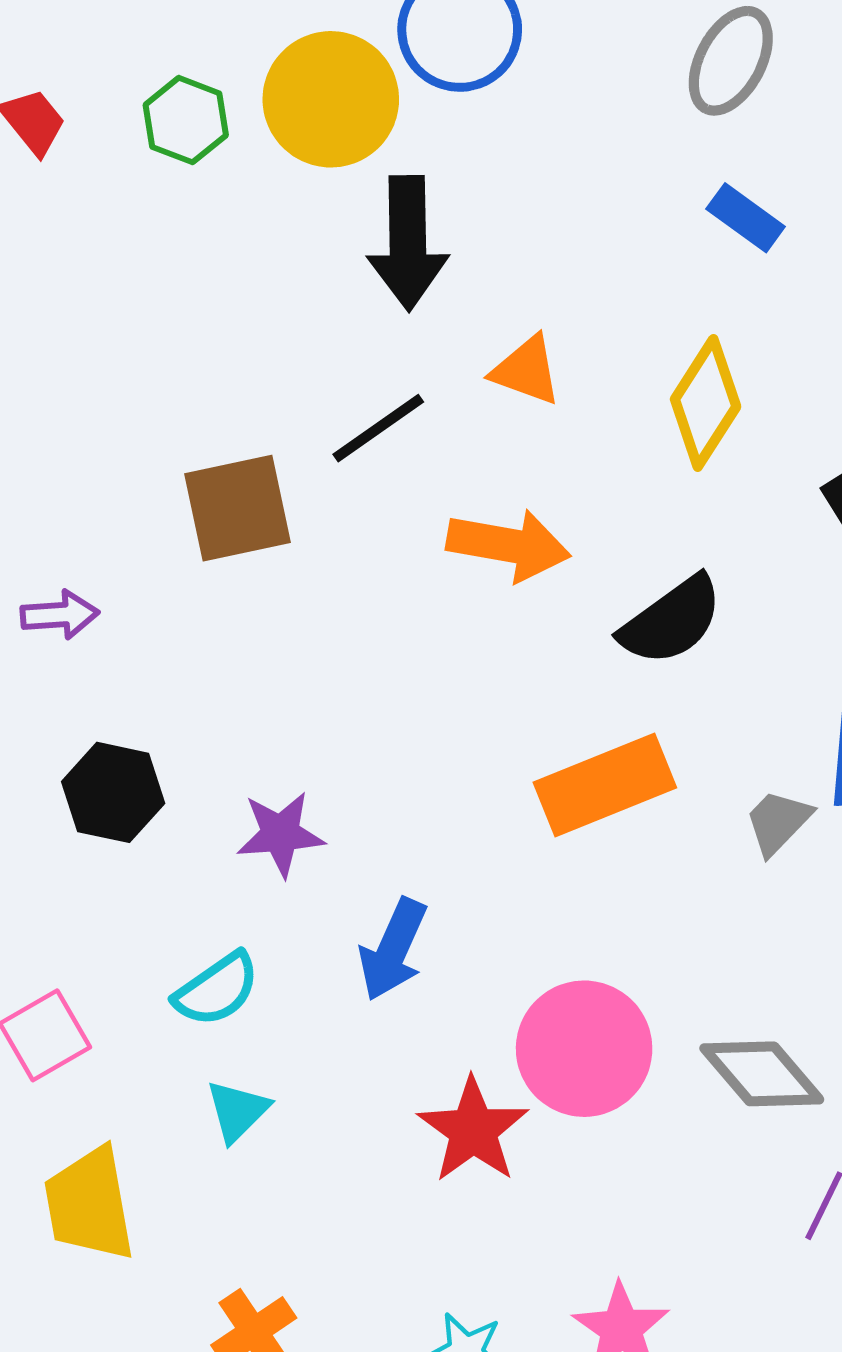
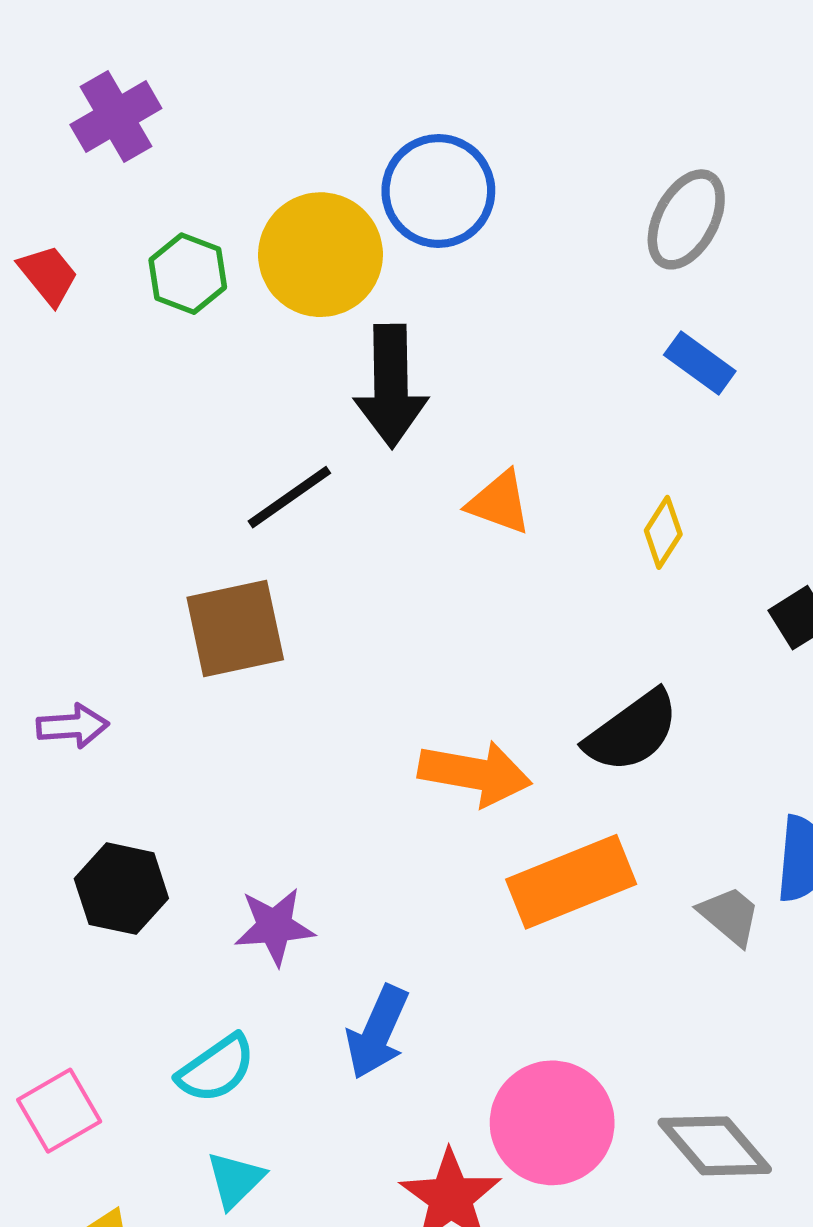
yellow diamond: (706, 403) -> (663, 532), size x0.6
black line: (378, 428) -> (289, 497), moved
orange arrow: (509, 545) -> (475, 773), moved
gray trapezoid: (778, 822) -> (730, 916), turned 86

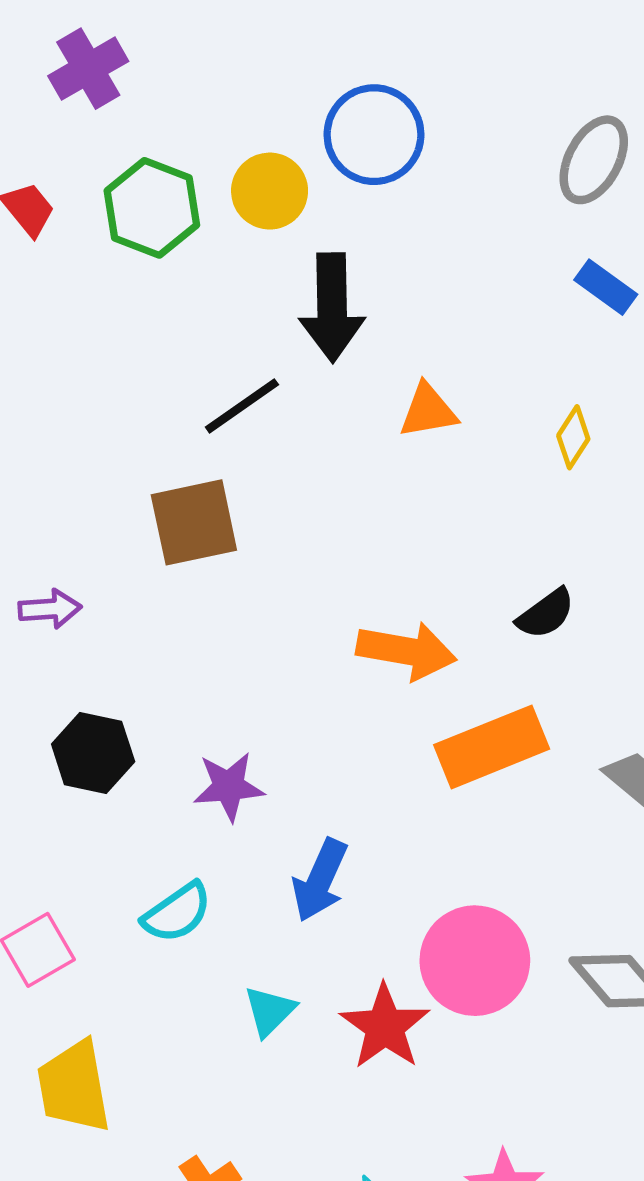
yellow circle: (321, 255) -> (270, 191), size x0.7
green hexagon: (188, 274) -> (152, 208), size x1.4
orange triangle: (499, 503) -> (428, 411), turned -30
black semicircle: (632, 731) -> (546, 614), size x0.7
cyan triangle: (235, 1180) -> (270, 1011), moved

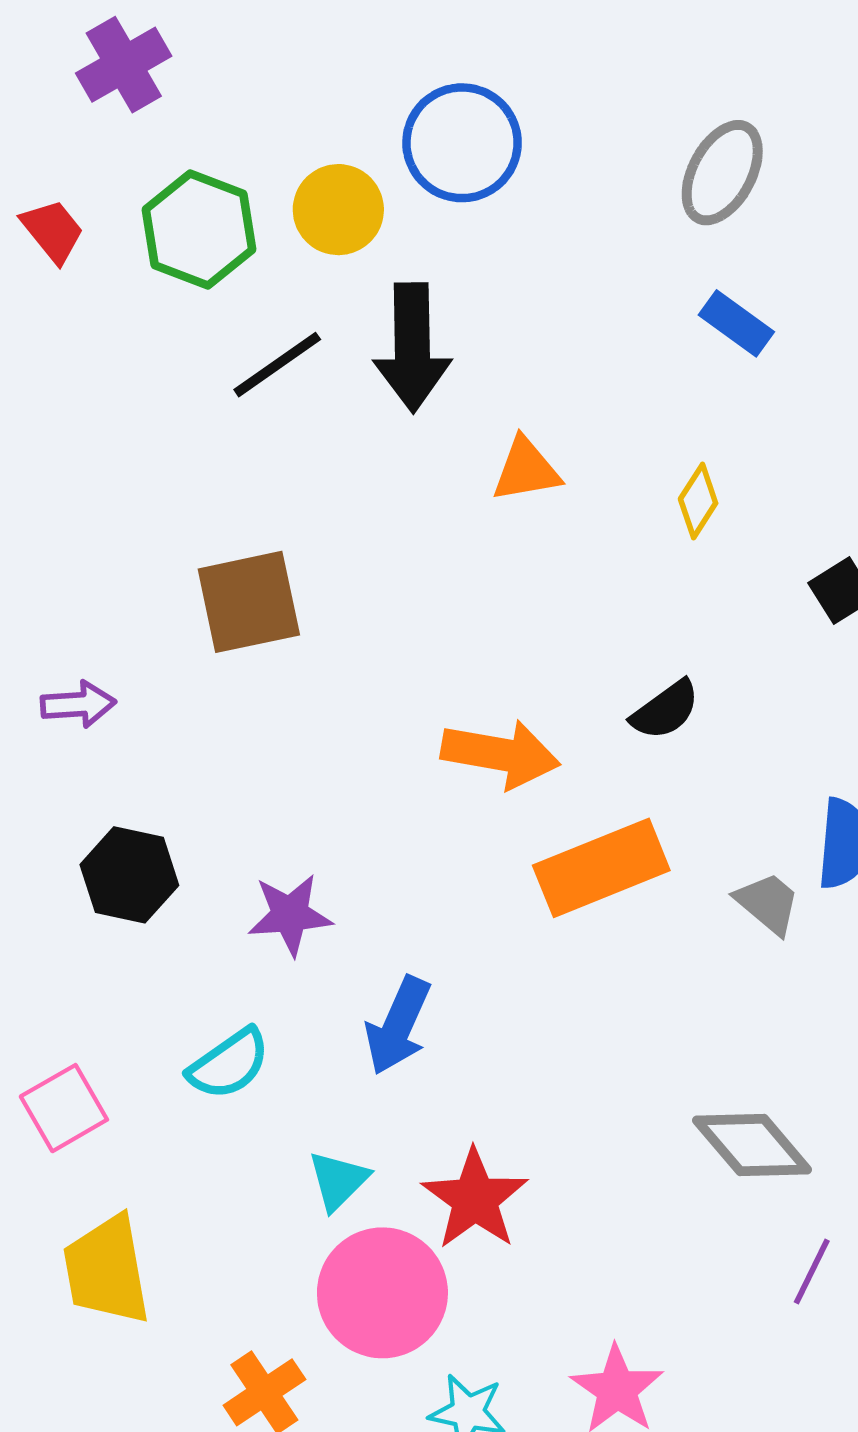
black line: (242, 406) -> (277, 365), moved
pink circle: (475, 961) -> (382, 1293), moved

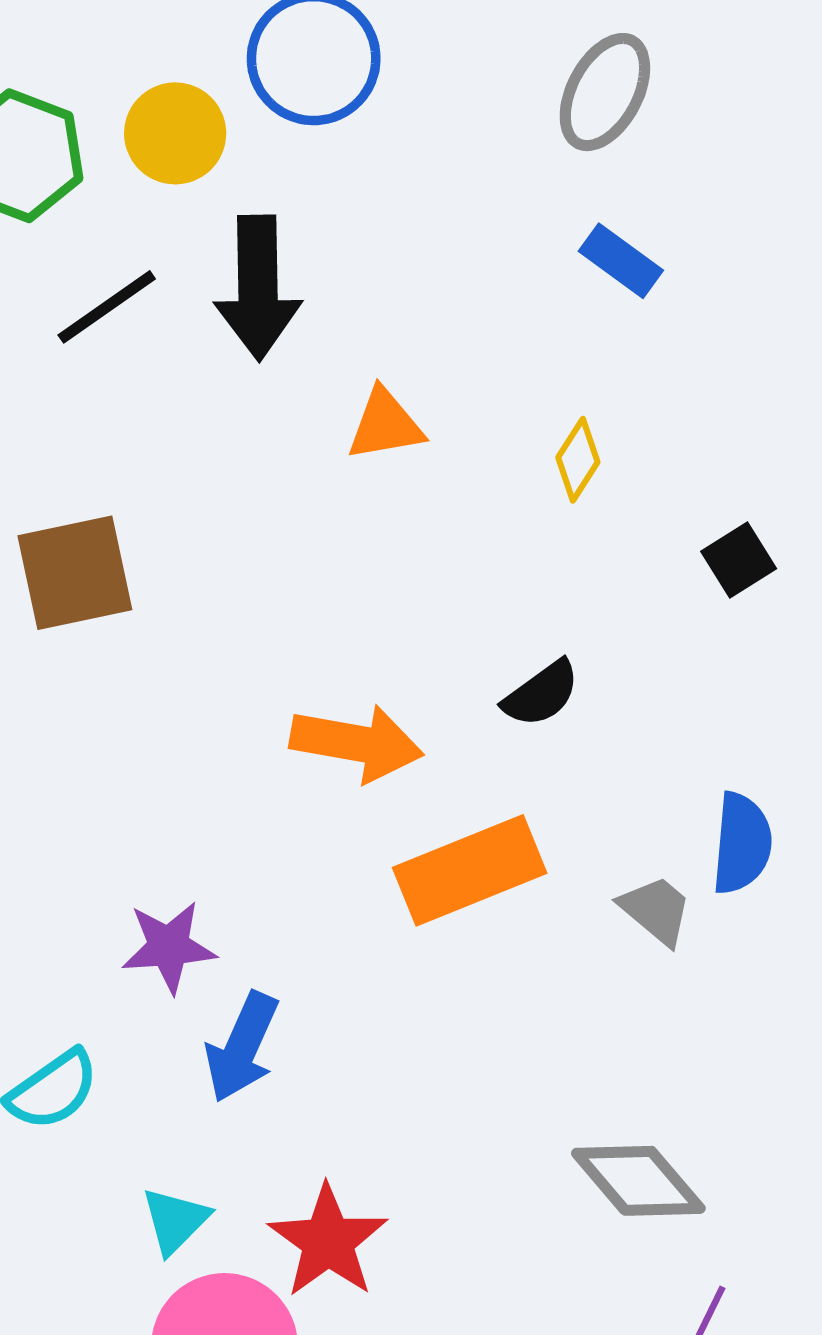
purple star: (290, 915) -> (169, 947), moved

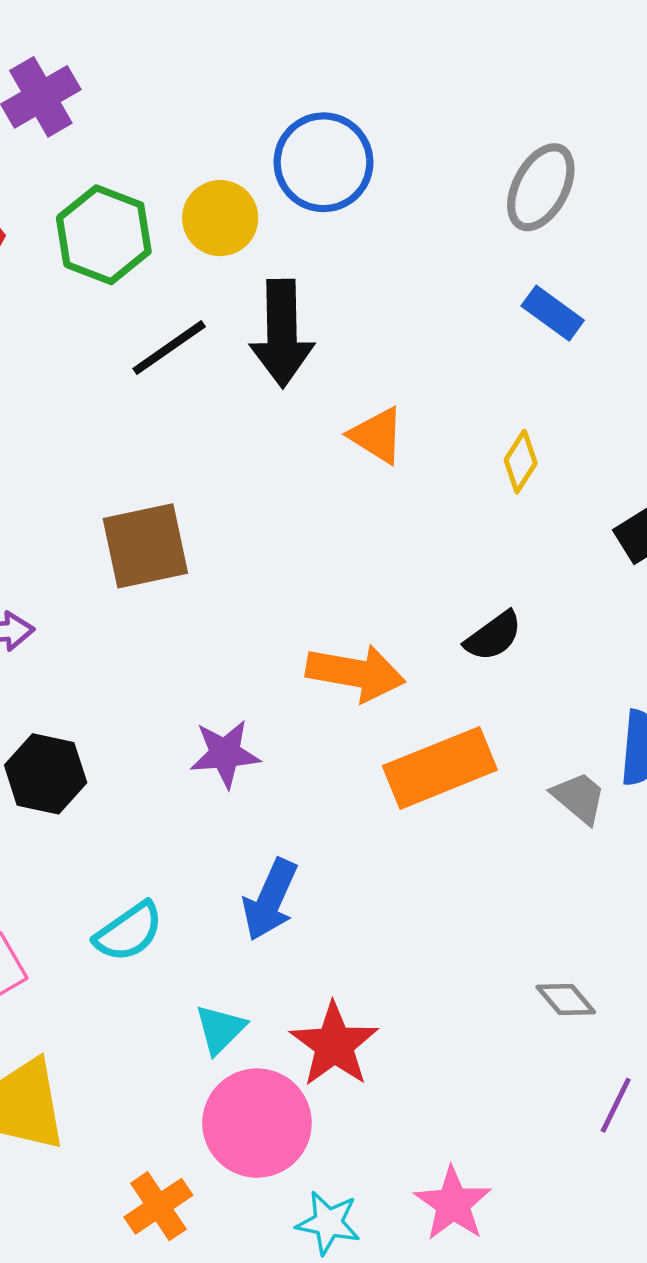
orange triangle: (385, 425) -> (377, 435), turned 42
purple star: (169, 947) -> (225, 754), moved
gray diamond: (638, 1181) -> (566, 1000), size x0.6

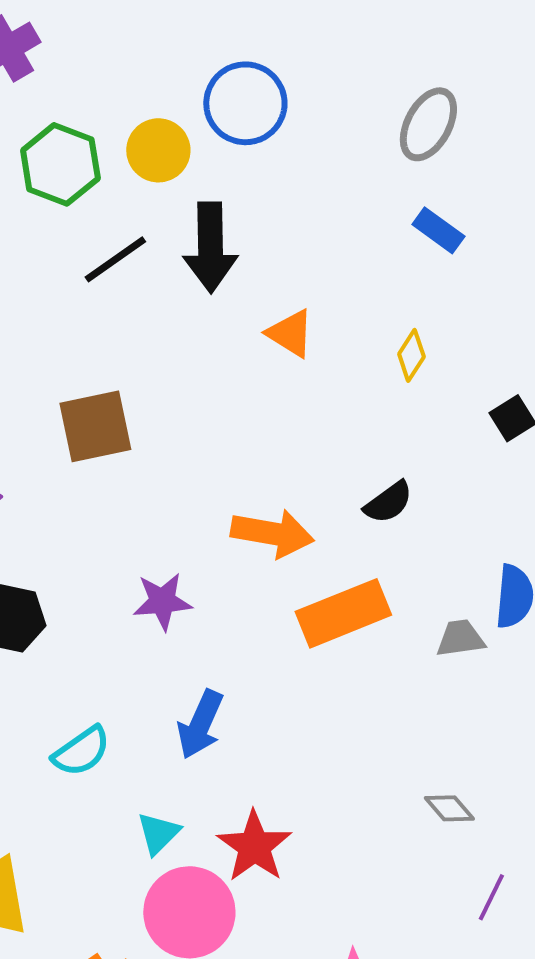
gray trapezoid: (579, 798) -> (460, 638), turned -48

